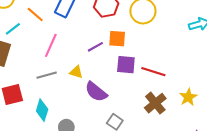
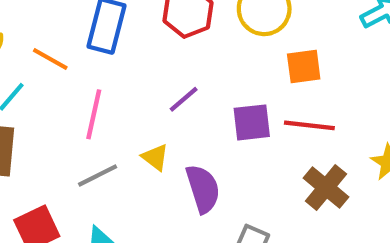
orange square: (117, 39) -> (304, 66), moved
yellow triangle: (76, 72) -> (155, 157), turned 32
purple semicircle: (96, 92) -> (203, 189), turned -135

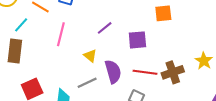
red line: (309, 125) -> (145, 72), moved
gray line: (98, 176) -> (87, 83), moved
brown cross: (326, 188) -> (173, 72), turned 30

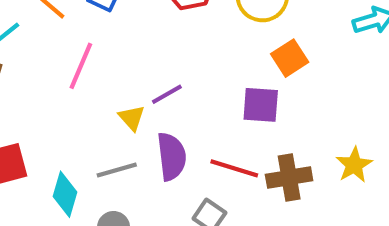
orange square: (163, 13) -> (290, 58), turned -36
purple line: (105, 28) -> (167, 94), moved
purple square: (137, 40) -> (261, 105), moved

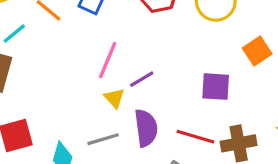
orange square: (290, 58) -> (257, 51), moved
pink line: (81, 66) -> (108, 60), moved

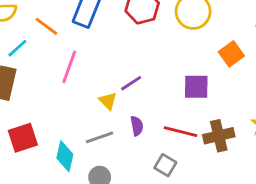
pink line: (108, 60) -> (69, 67), moved
purple semicircle: (146, 128) -> (137, 126), size x0.6

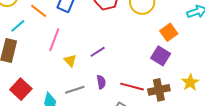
purple square: (196, 87) -> (161, 56), moved, turned 30
yellow triangle: (108, 101) -> (70, 61), moved
red square: (23, 138) -> (21, 89), turned -30

